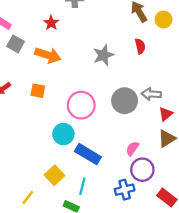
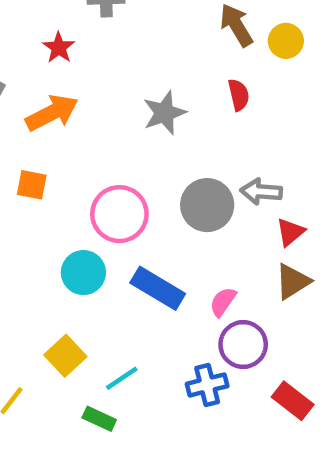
orange arrow: (48, 55) -> (52, 113), turned -45
blue rectangle: (88, 154) -> (158, 288), moved
cyan line: (82, 186) -> (122, 378), turned 42

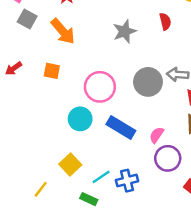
orange arrow: (52, 113) -> (63, 31), turned 76
blue cross: (207, 385) -> (127, 181), moved

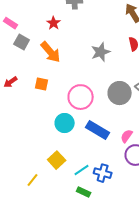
blue cross: (127, 181) -> (103, 173), turned 30
green rectangle: (89, 199) -> (84, 192), moved

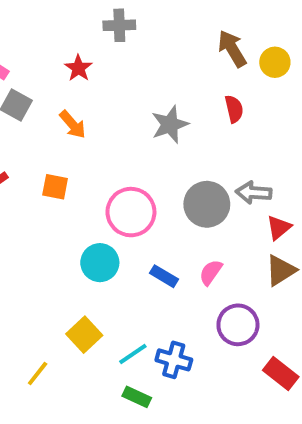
orange arrow: (51, 52) -> (73, 125), size x0.7
blue rectangle: (98, 130) -> (164, 276), size x0.6
pink semicircle: (127, 136) -> (211, 272), moved

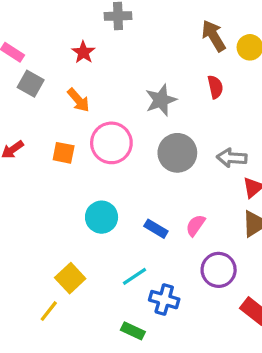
gray circle: (207, 204) -> (177, 153), moved
pink circle: (131, 212) -> (111, 143), moved
yellow square: (84, 335) -> (70, 278), moved
cyan line: (133, 354) -> (134, 276), moved

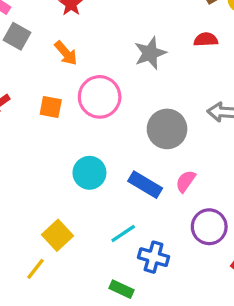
red semicircle: (215, 87) -> (206, 40), turned -80
gray circle: (177, 153) -> (167, 129), moved
blue rectangle: (156, 229) -> (145, 185), size x1.4

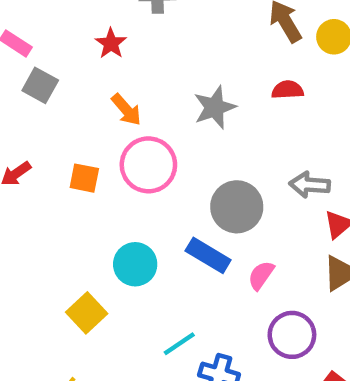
orange arrow: (66, 53) -> (126, 110), moved
blue rectangle: (145, 185) -> (208, 255), moved
yellow square: (57, 235) -> (87, 313), moved

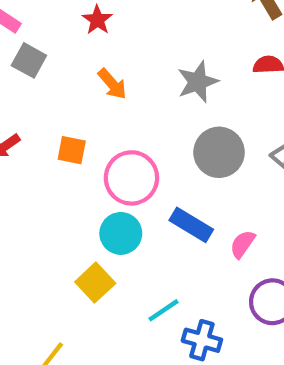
pink circle: (148, 165) -> (131, 178), moved
gray circle: (237, 207) -> (219, 152), moved
yellow square: (87, 313) -> (95, 283), moved

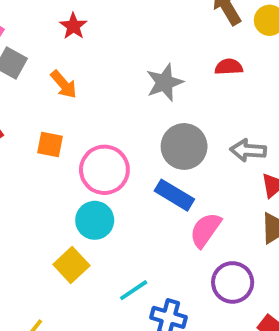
orange arrow: (112, 84) -> (64, 84), moved
blue rectangle: (191, 225) -> (174, 195), moved
pink semicircle: (243, 244) -> (205, 230), size x1.4

